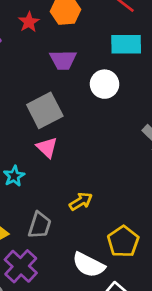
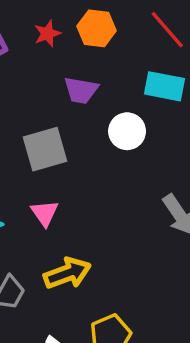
pink triangle: (47, 147) -> (45, 213), moved
yellow arrow: (81, 201) -> (67, 273), size x1.5

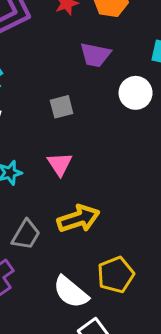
gray square: (45, 149) -> (62, 107), size x0.6

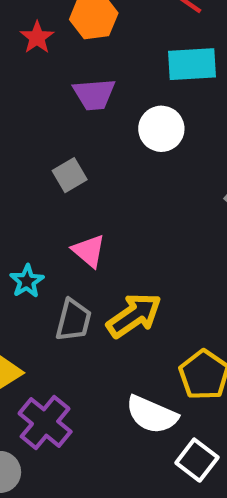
gray trapezoid: (26, 235) -> (73, 320), moved

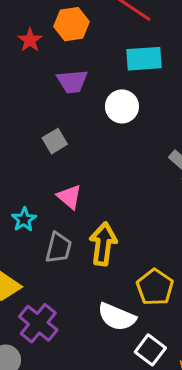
yellow arrow: (134, 315) -> (103, 244), turned -48

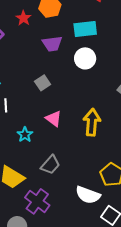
cyan rectangle: (144, 59) -> (85, 29), moved
yellow arrow: (103, 244) -> (92, 122), moved
gray trapezoid: (59, 248) -> (50, 165), moved, turned 30

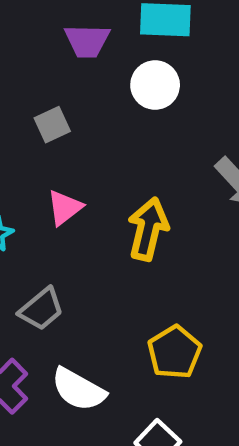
pink triangle: (54, 119) -> (65, 208), turned 36
white semicircle: (88, 195) -> (78, 389), moved

